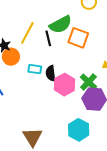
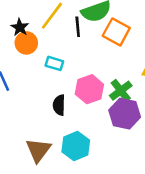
black semicircle: (51, 73) -> (59, 105), moved
cyan hexagon: (79, 130) -> (76, 146), moved

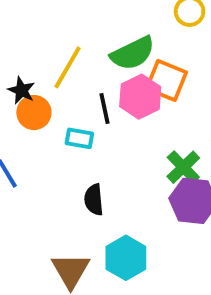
black line: (78, 27) -> (104, 108), moved
pink hexagon: (89, 89) -> (140, 97), moved

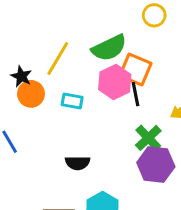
black line: (104, 108) -> (136, 94), moved
cyan rectangle: (79, 138) -> (72, 101), moved
black semicircle: (94, 200) -> (78, 163), turned -85

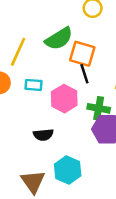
pink hexagon: (115, 82) -> (64, 99), moved
green cross: (148, 138) -> (99, 108), turned -30

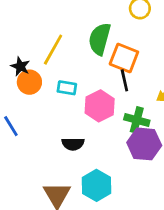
green semicircle: (59, 39) -> (100, 39), turned 132

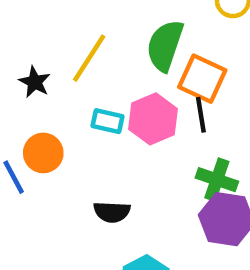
orange circle: (29, 82) -> (43, 153), moved
pink hexagon: (100, 106) -> (153, 119), moved

